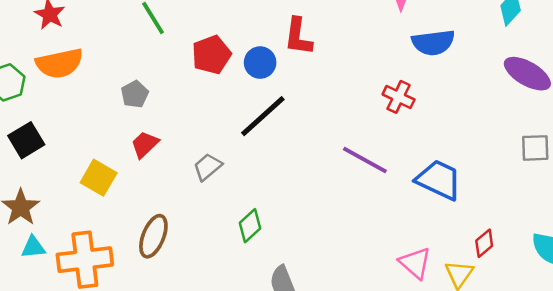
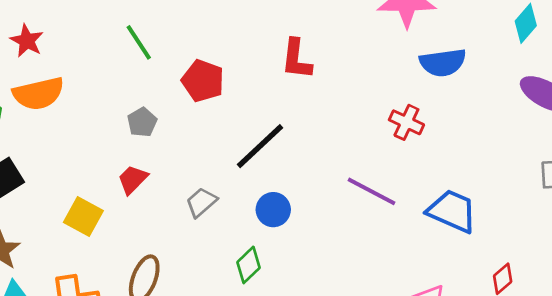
red pentagon: (211, 55) -> (203, 81), turned -30
blue circle: (260, 63) -> (273, 210), moved
gray pentagon: (135, 94) -> (142, 122), moved

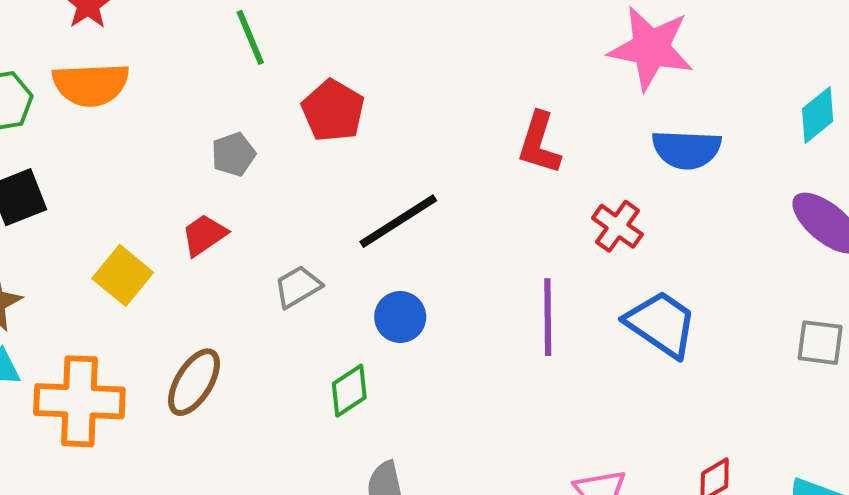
red L-shape: (297, 59) -> (539, 143), moved
purple line: (371, 191) -> (548, 317), turned 51
blue trapezoid: (452, 211) -> (661, 324), moved

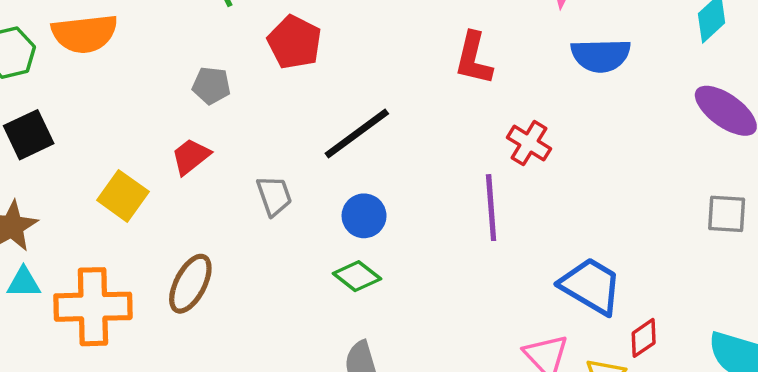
gray pentagon: (233, 154) -> (211, 86), turned 30
red cross: (617, 226) -> (529, 143), moved
gray trapezoid: (298, 287) -> (274, 196), turned 105
blue trapezoid: (661, 324) -> (591, 286), moved
green diamond: (349, 391) -> (357, 276), moved, turned 75

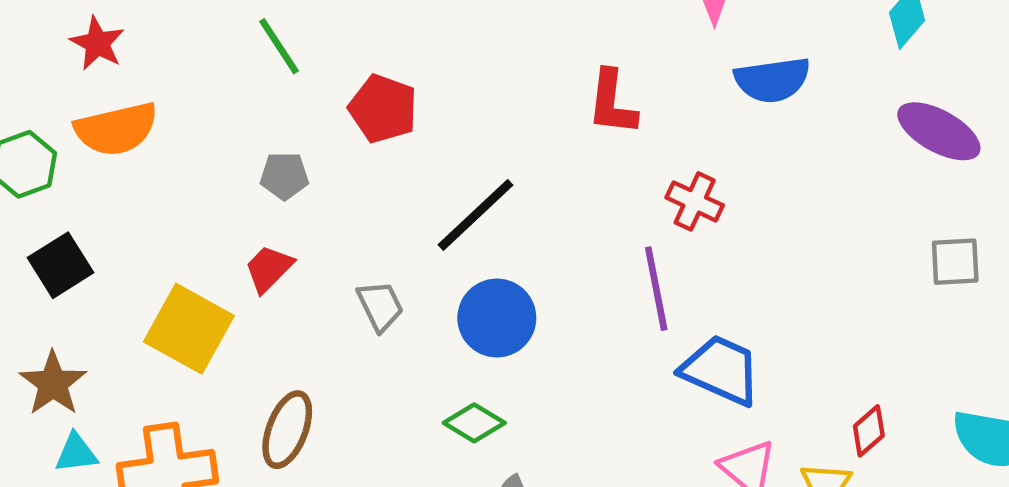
yellow square: (123, 196) -> (189, 329), size x1.4
blue circle: (364, 216) -> (497, 318), size x1.4
green diamond: (357, 276) -> (474, 423), moved
blue trapezoid: (591, 286) -> (721, 370), moved

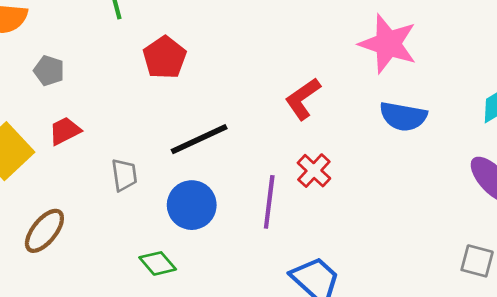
red L-shape: (612, 103) -> (303, 99), turned 30
gray pentagon: (284, 176) -> (49, 71), moved
red cross: (695, 201) -> (314, 171), moved
purple line: (656, 289) -> (269, 202), moved

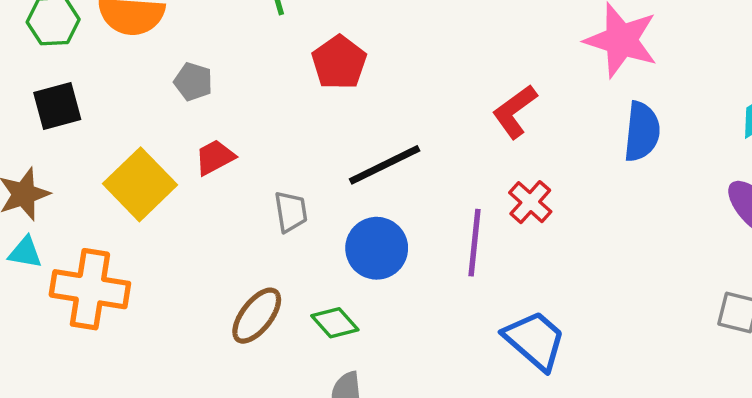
blue semicircle: (403, 116) -> (642, 132), turned -93
brown ellipse: (44, 231) -> (257, 316), moved

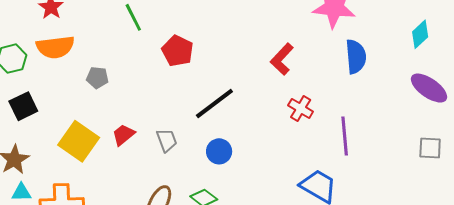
red trapezoid: (215, 157) -> (123, 135), moved
purple line: (475, 243) -> (345, 136), moved
blue circle: (377, 248) -> (219, 151), size x0.7

